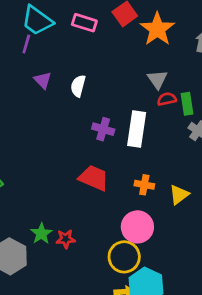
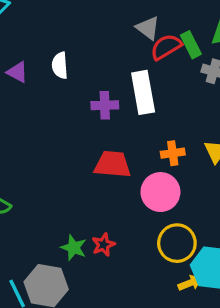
red semicircle: (167, 99) -> (166, 47), size x1.4
pink circle: (137, 227) -> (160, 192), moved

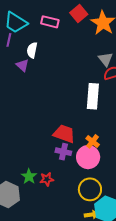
white semicircle: (60, 65) -> (32, 50), moved
purple cross: (105, 105) -> (63, 152), moved
orange cross: (173, 153) -> (93, 141), moved, turned 32

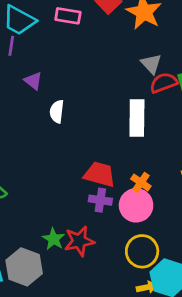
white semicircle: (32, 50) -> (57, 112), moved
red star: (47, 179) -> (79, 241), size x1.5

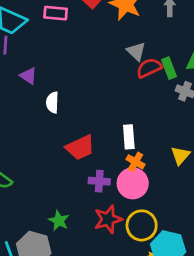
white rectangle: (137, 118) -> (129, 137), moved, size x0.7
red trapezoid: (100, 174) -> (80, 148), moved, turned 144
red star: (79, 241) -> (108, 219), moved

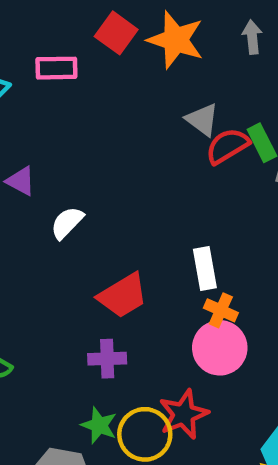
white semicircle: (52, 102) -> (67, 223), turned 48
purple cross: (99, 181) -> (107, 359), moved
yellow circle: (142, 225) -> (145, 434), moved

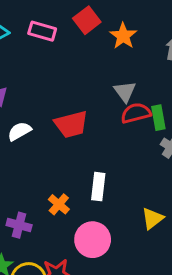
orange star: (176, 40) -> (123, 36), size x0.7
red trapezoid: (123, 296) -> (71, 124), moved
orange cross: (221, 310) -> (59, 204), moved

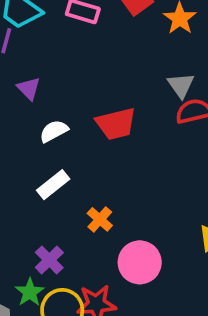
white rectangle: (98, 187) -> (53, 185), moved, turned 44
purple cross: (19, 225) -> (49, 260), moved, turned 30

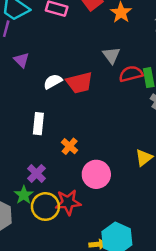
gray triangle: (181, 85) -> (111, 55), moved
white semicircle: (54, 131) -> (53, 82), moved
white rectangle: (53, 185) -> (38, 124), turned -45

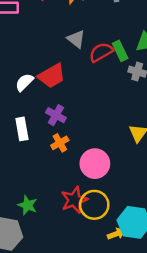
orange cross: (70, 146) -> (60, 143), turned 35
purple cross: (36, 173) -> (56, 115), moved
yellow circle: (45, 207) -> (94, 205), moved

